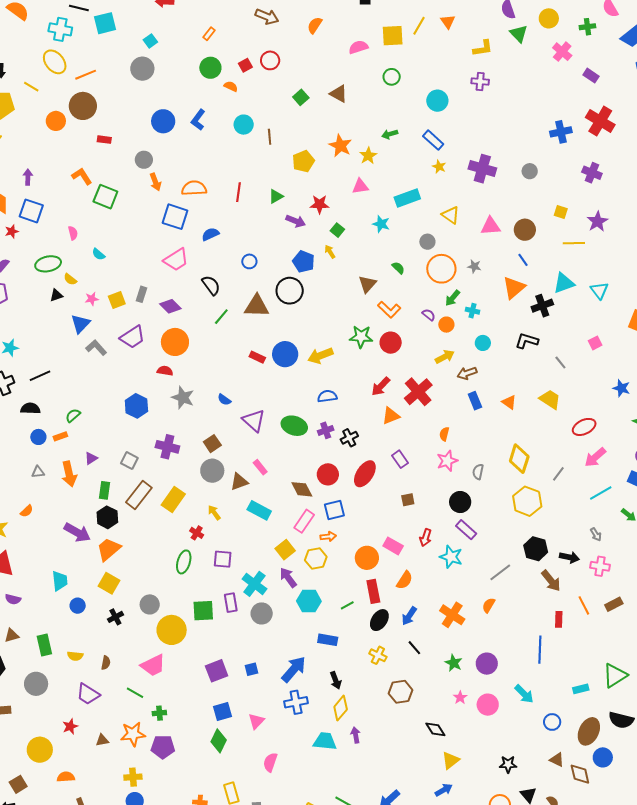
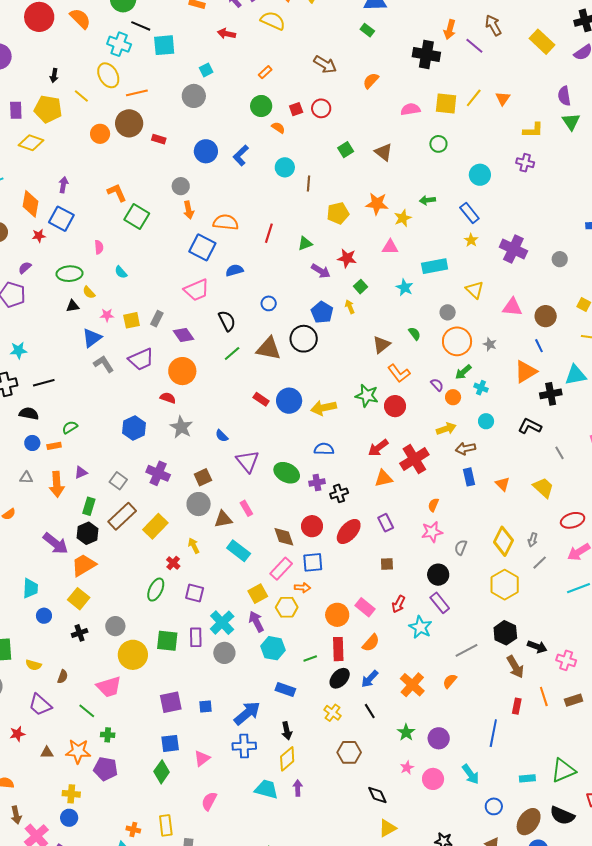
red rectangle: (104, 140) -> (159, 139), moved
orange star: (340, 146) -> (377, 204), turned -30
gray arrow: (596, 534) -> (533, 540), moved, turned 40

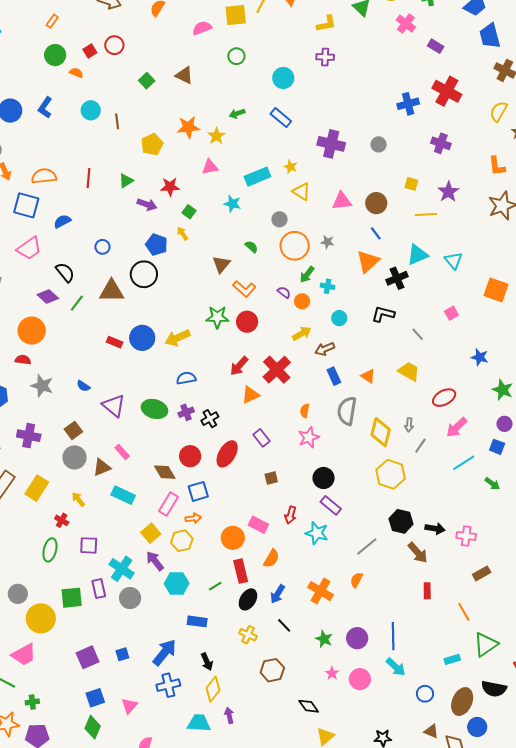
yellow star: (471, 240) -> (291, 167), moved
purple diamond: (183, 335) -> (48, 296), moved
gray semicircle: (461, 547) -> (347, 411), moved, size x1.8
orange line: (544, 696) -> (464, 612), moved
blue line: (493, 733) -> (393, 636), moved

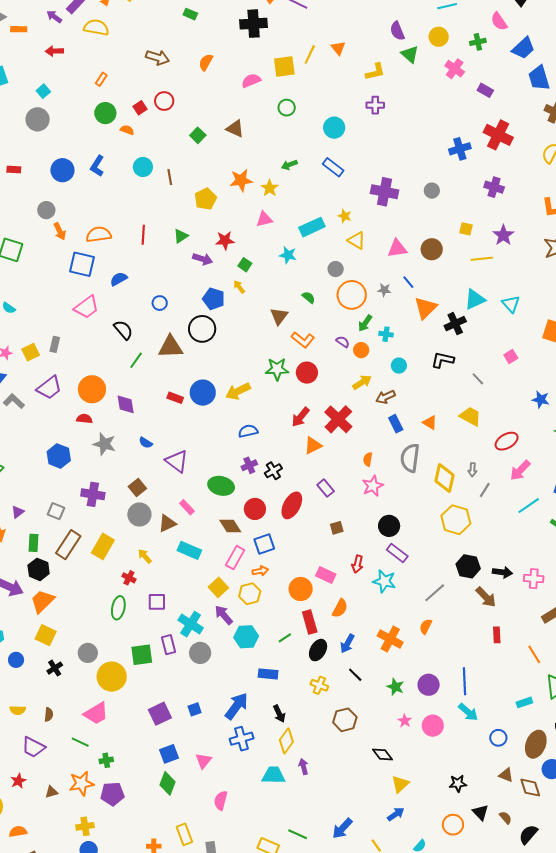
blue line: (376, 233) -> (408, 282), moved
purple diamond: (48, 296) -> (126, 404), moved, turned 40
green ellipse: (154, 409) -> (221, 486), moved

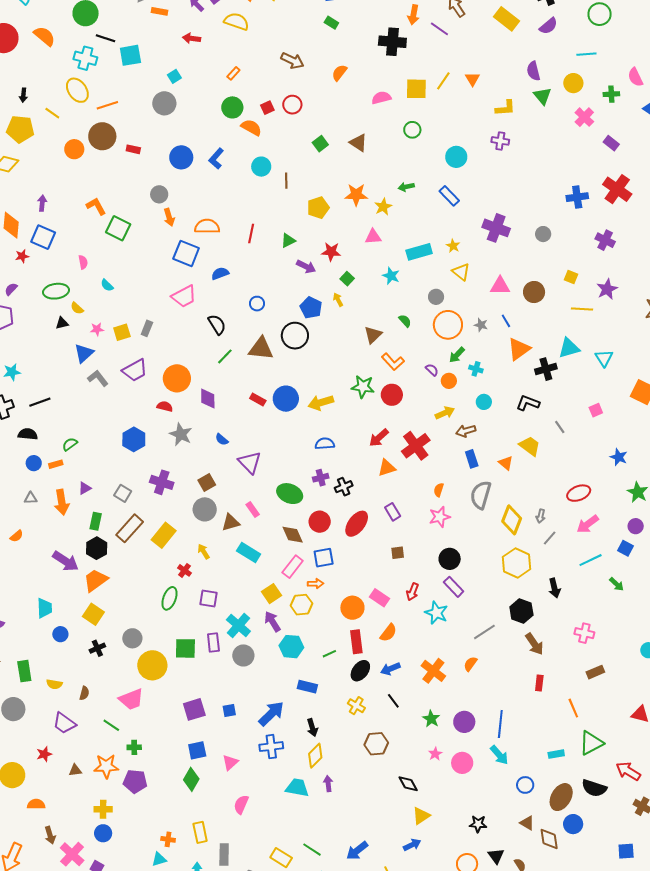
orange semicircle: (127, 130) -> (251, 128), size x1.5
yellow trapezoid: (470, 416) -> (530, 446), moved
black arrow: (502, 572) -> (555, 588), moved, turned 60
blue arrow: (347, 644) -> (390, 669), turned 30

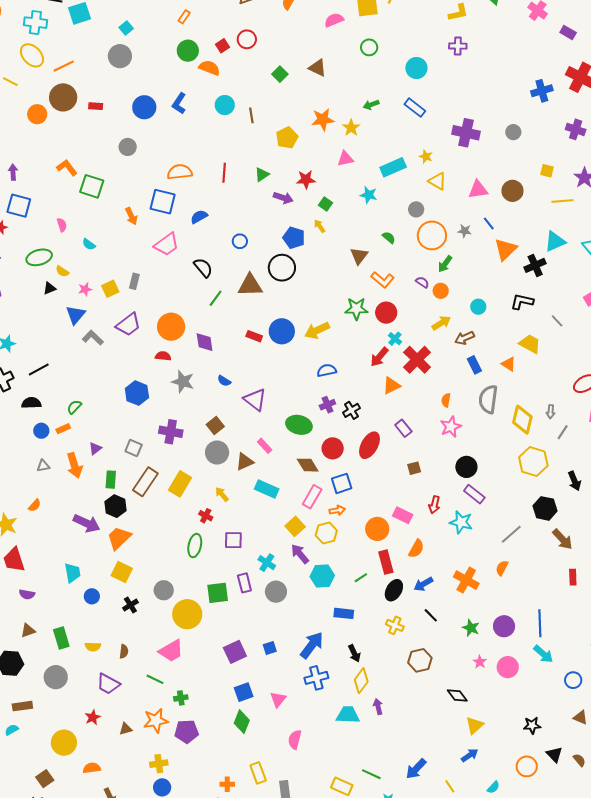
orange arrow: (169, 217) -> (131, 216), moved
cyan cross: (476, 369) -> (395, 339), moved, turned 32
cyan cross: (238, 625) -> (267, 563), size x0.7

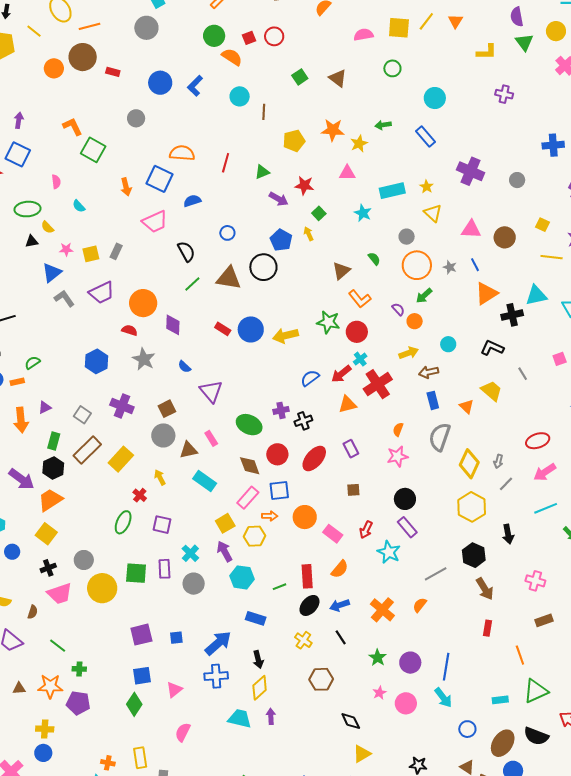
purple cross: (458, 46) -> (504, 94), moved
blue semicircle: (327, 370) -> (310, 378), moved, turned -36
orange circle: (377, 529) -> (305, 517), moved
pink trapezoid: (171, 651) -> (60, 594), moved

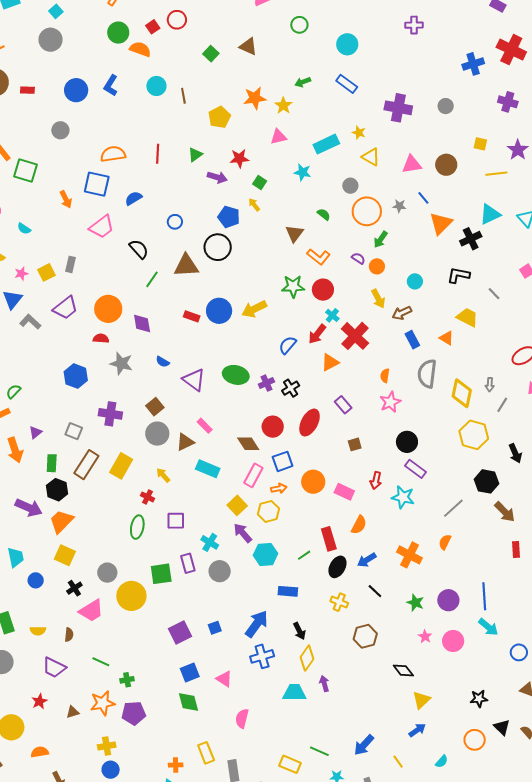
yellow arrow: (409, 353) -> (378, 299), turned 96
green ellipse: (249, 425) -> (236, 375), moved
pink triangle: (174, 690) -> (224, 679), turned -36
green diamond: (134, 704) -> (189, 702), turned -35

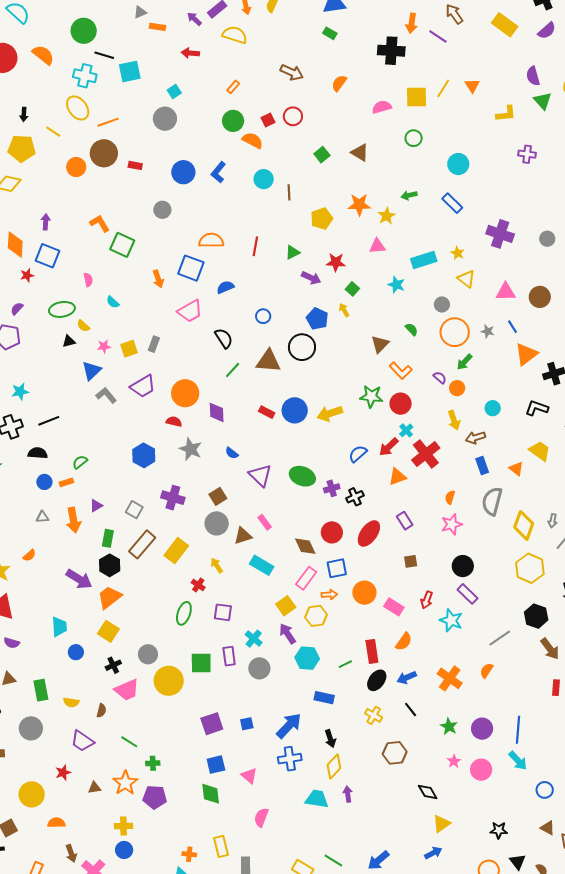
orange star: (103, 703) -> (125, 783), turned -30

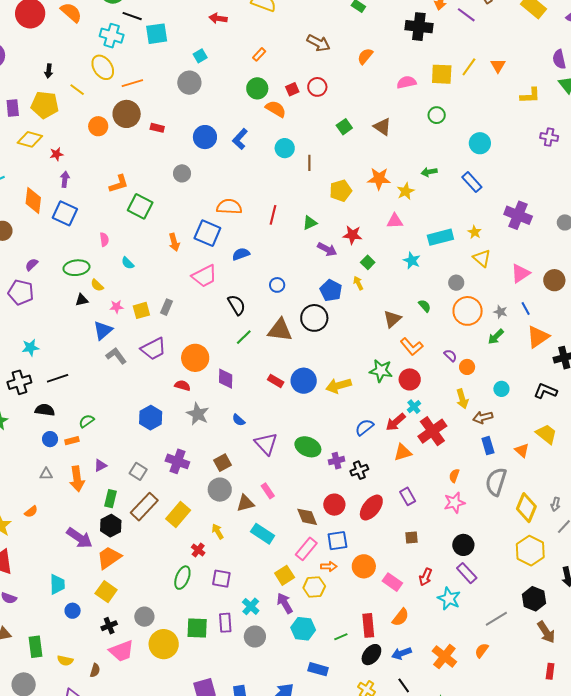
orange L-shape: (100, 223) -> (119, 184), turned 100
red star: (27, 275) -> (56, 154), moved
pink triangle: (506, 292) -> (521, 273), turned -35
green arrow: (464, 362) -> (496, 337), moved

